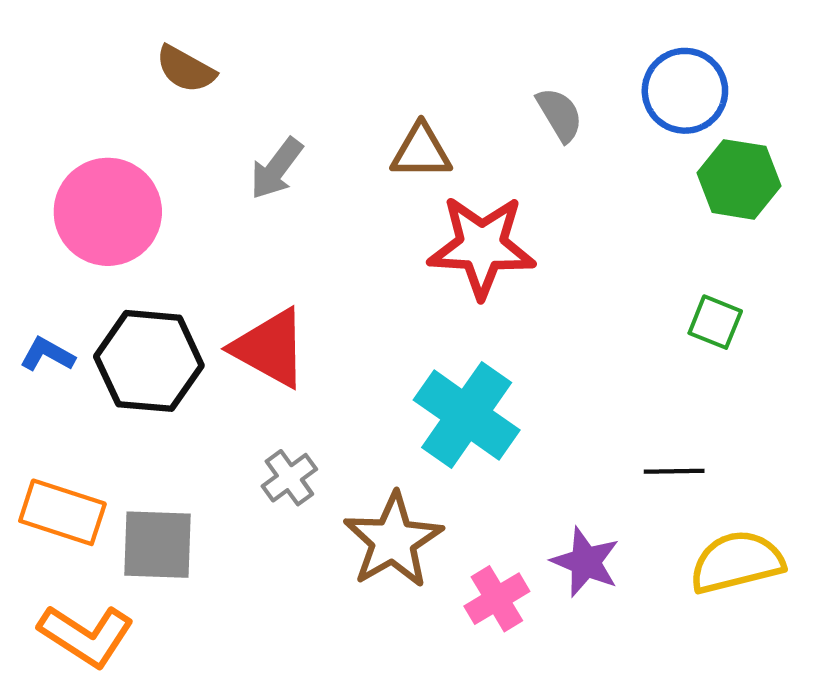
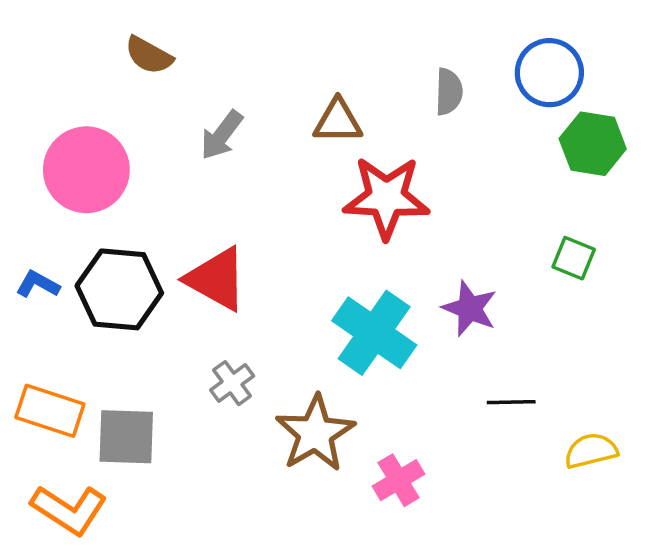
gray semicircle: (560, 115) -> (449, 92), turned 33
black line: (674, 471) -> (511, 402), moved
purple star: (586, 562) -> (470, 308), moved
yellow semicircle: (737, 562) -> (591, 451), size x0.7

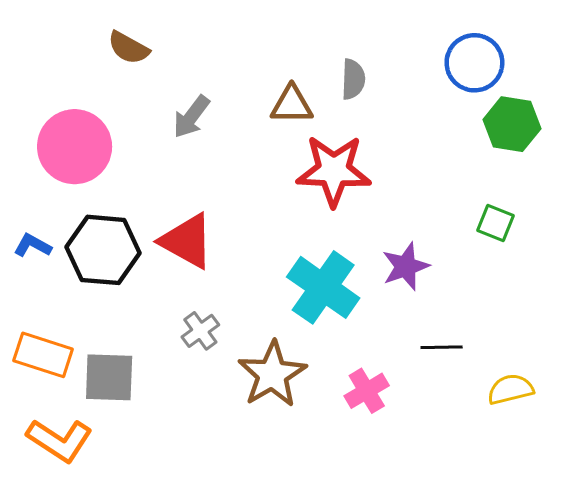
gray semicircle: (449, 92) -> (353, 79), moved
purple star: (470, 308) -> (406, 266), turned 30
pink cross: (398, 480) -> (367, 391), moved

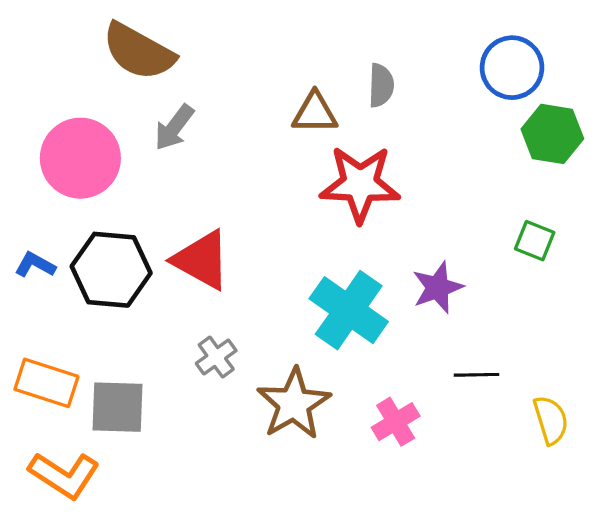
brown semicircle: (128, 48) -> (139, 51), size x1.6
gray arrow: (191, 117) -> (174, 127), moved
yellow semicircle: (510, 389) -> (551, 420), turned 87

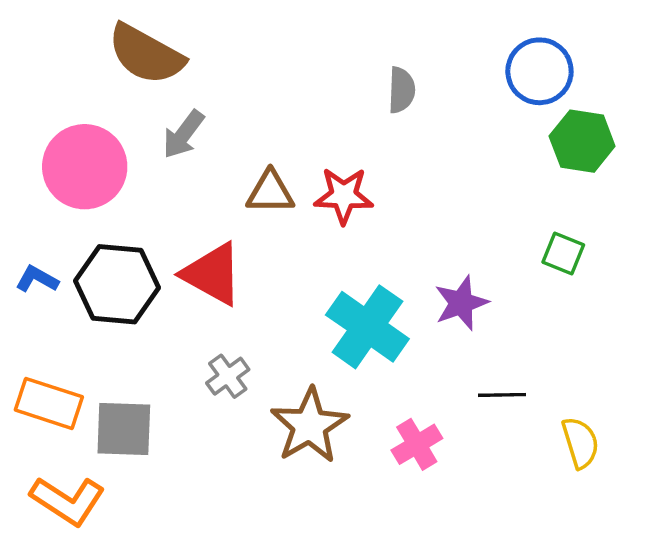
brown triangle: (315, 113) -> (270, 192), moved
red star: (360, 184) -> (344, 196), moved, size x0.7

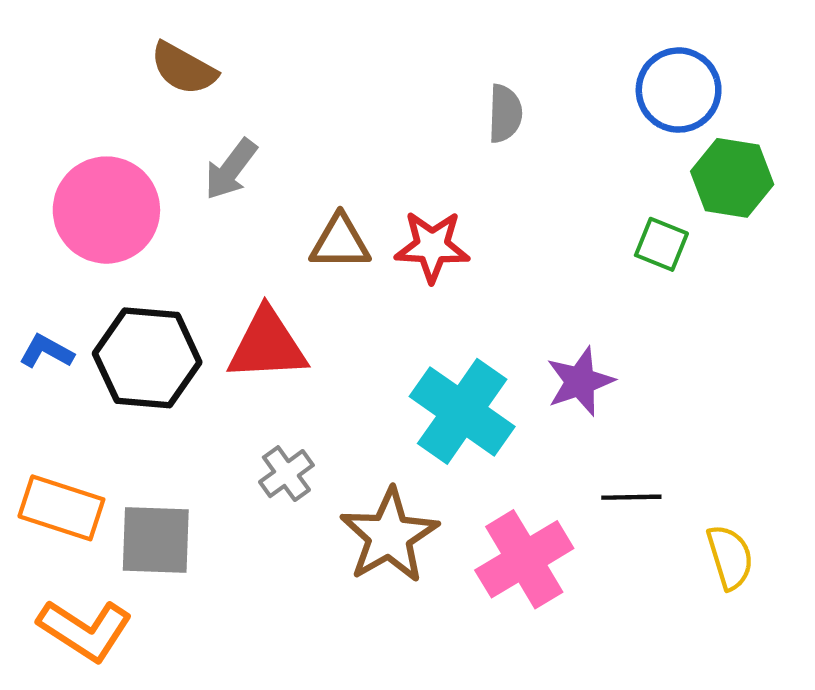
brown semicircle: (146, 54) -> (184, 69), size x0.7
green square: (563, 254) -> (661, 244), moved
red triangle: (212, 274) -> (267, 345), turned -32
pink cross: (417, 444) -> (524, 559), size x1.5

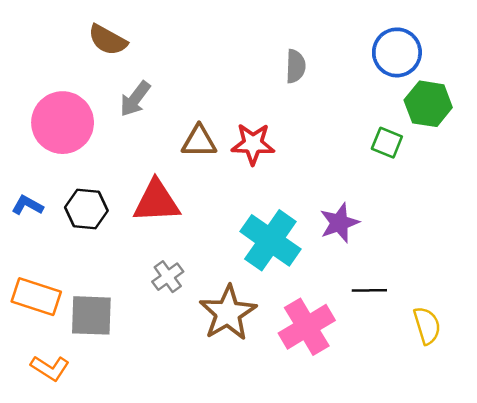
black hexagon: (147, 358) -> (86, 209), size x0.7
orange L-shape: (85, 630) -> (50, 368), size x0.7

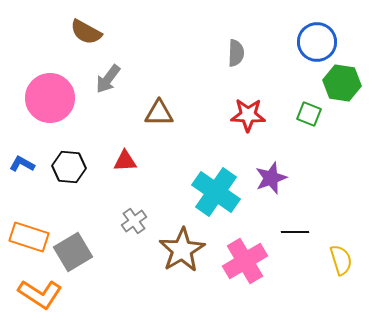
red star: (253, 144) -> (248, 115), moved
red triangle: (156, 202) -> (125, 161), size x0.6
gray square: (91, 315) -> (73, 252), turned -33
orange L-shape: (50, 368) -> (40, 294), size x1.4

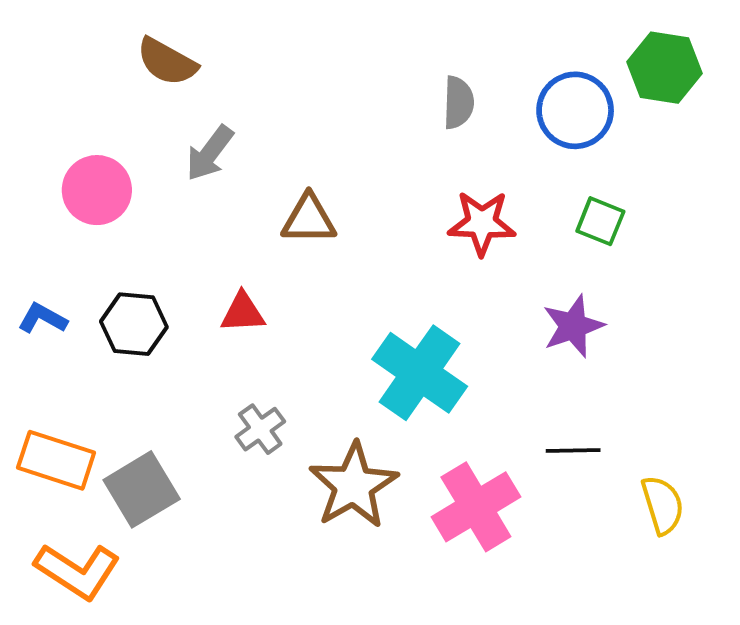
blue circle: (317, 42) -> (575, 110), moved
green hexagon: (342, 83) -> (664, 68), moved
pink circle: (50, 98) -> (97, 190), size x0.7
purple star: (271, 178) -> (573, 326), moved

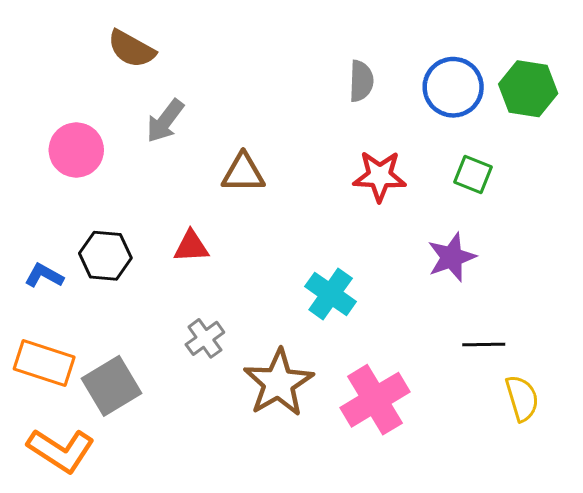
green hexagon: (664, 68) -> (528, 89), moved
blue L-shape: (42, 318) -> (44, 276), moved
cyan cross: (420, 373) -> (331, 294), size x0.7
black line: (573, 451) -> (484, 345), moved

